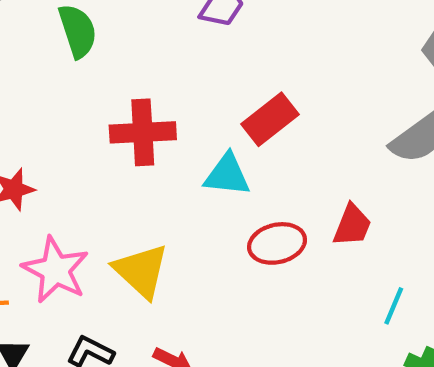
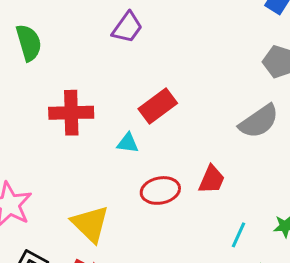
cyan triangle: (227, 175) -> (128, 143), size x0.7
yellow triangle: (141, 271) -> (90, 224), moved

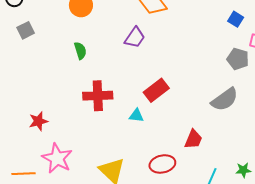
green semicircle: (29, 43) -> (80, 51), moved, size x0.7
red ellipse: (160, 190) -> (162, 164), moved

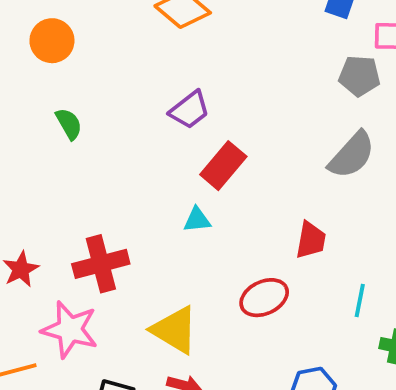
purple trapezoid: (135, 38) -> (190, 110), moved, turned 30
red cross: (98, 96) -> (101, 264), moved

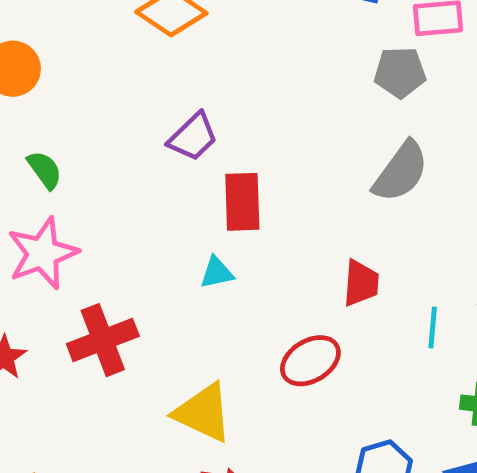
red rectangle: (223, 166) -> (242, 202), turned -36
cyan line: (360, 300) -> (433, 327), moved
pink star: (70, 330) -> (43, 253), moved, turned -30

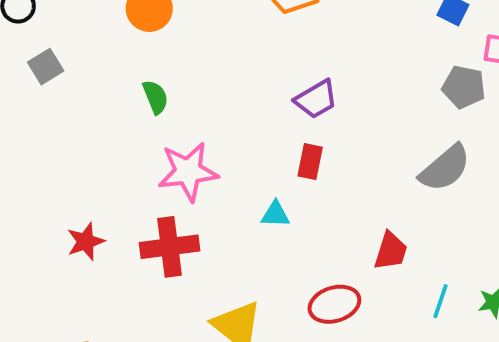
purple trapezoid: (193, 137) -> (316, 99), moved
red rectangle: (242, 202) -> (310, 162), size x0.7
pink star: (43, 253) -> (188, 172), moved

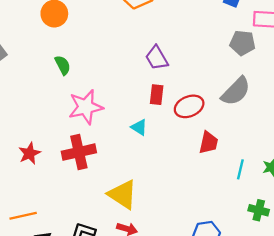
purple trapezoid: (316, 99) -> (157, 58), turned 95
cyan triangle: (275, 214) -> (139, 127), turned 36
red ellipse: (334, 304) -> (189, 106), moved

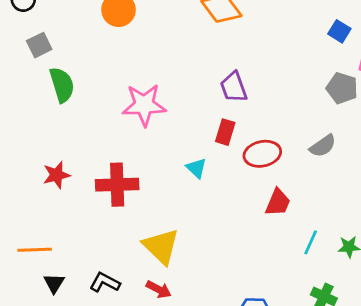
green semicircle: (63, 65) -> (62, 85), moved, size x1.4
gray semicircle: (236, 91) -> (323, 146), size x0.7
pink star: (86, 107) -> (144, 105), moved

